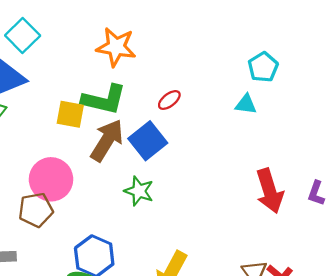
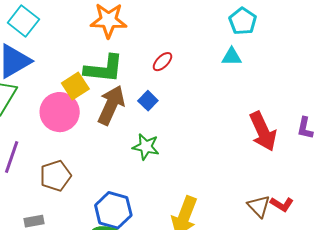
yellow square: (70, 114) -> (75, 86), turned -36
blue square: (148, 141) -> (148, 101), size x0.6
pink circle: (51, 179) -> (60, 112), moved

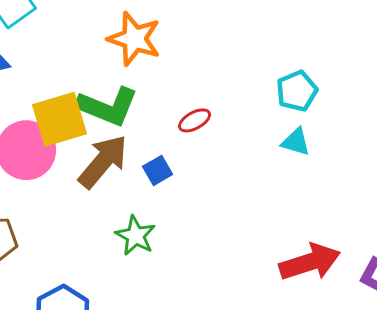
cyan pentagon: (243, 21) -> (297, 91), moved
yellow square: (75, 86) -> (60, 119), size x1.4
red arrow: (263, 131) -> (310, 262), turned -99

